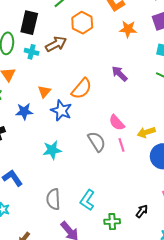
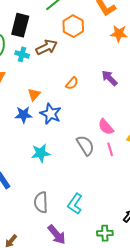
orange semicircle: (82, 89) -> (72, 83), moved, size x0.6
blue star: (24, 111) -> (24, 115), moved
green cross: (112, 222) -> (105, 233), moved

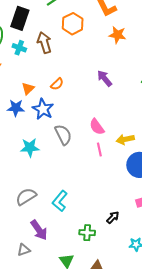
brown arrow: (47, 47) -> (44, 43), turned -85
orange semicircle: (72, 83) -> (57, 84), moved
gray semicircle: (85, 145) -> (63, 135), moved
gray semicircle: (41, 202) -> (26, 197), turned 55

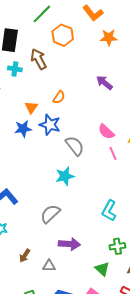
cyan star: (30, 148) -> (65, 176), moved
cyan L-shape: (60, 201) -> (109, 211), moved
purple arrow: (39, 230) -> (69, 244), turned -40
green cross: (87, 233) -> (117, 246), moved
gray triangle: (24, 250) -> (49, 266), moved, turned 32

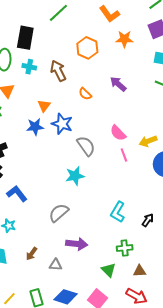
orange hexagon: (63, 35) -> (87, 48), moved
brown arrow: (39, 59) -> (58, 71), moved
orange semicircle: (59, 97) -> (85, 94), moved, turned 96

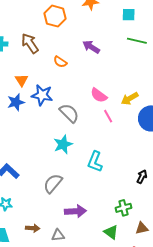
cyan L-shape: (118, 212) -> (95, 162), moved
brown arrow: (32, 254) -> (33, 228), turned -112

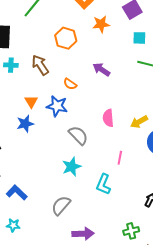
blue star: (42, 95) -> (57, 106), moved
pink semicircle: (99, 95) -> (108, 118), turned 48
pink line: (108, 116) -> (120, 158), moved, turned 40

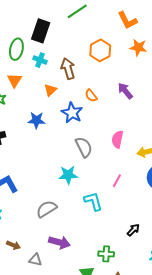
orange triangle: (31, 102) -> (50, 90), moved
cyan L-shape: (103, 184) -> (93, 201), turned 125

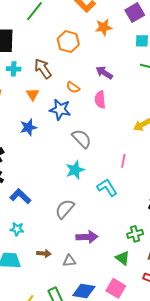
pink semicircle: (117, 139) -> (100, 100), moved

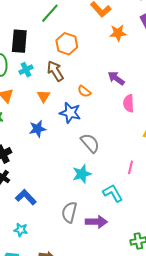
orange hexagon: (68, 42) -> (67, 44), moved
cyan cross: (14, 69) -> (26, 70), turned -32
pink semicircle: (100, 100) -> (129, 103), moved
gray semicircle: (65, 209) -> (69, 212), turned -30
purple arrow: (87, 237) -> (96, 222), moved

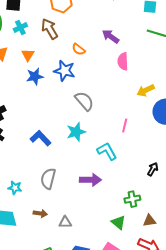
orange triangle: (44, 96) -> (28, 55), moved
blue star: (38, 129) -> (35, 76), moved
blue L-shape: (26, 197) -> (40, 138), moved
gray semicircle: (69, 212) -> (48, 179), moved

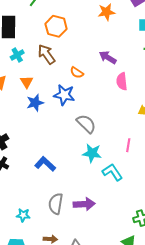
cyan star: (76, 132) -> (92, 153), moved, turned 30
purple arrow: (90, 180) -> (84, 204), moved

